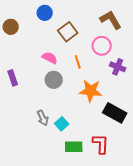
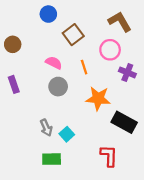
brown circle: (11, 27) -> (13, 44), moved
green rectangle: (74, 147) -> (52, 159), moved

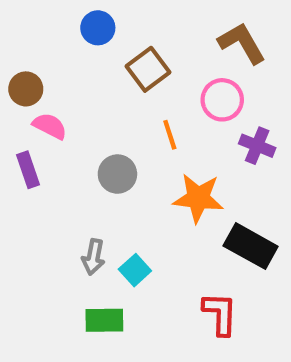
pink semicircle: (54, 63) -> (50, 126), moved
gray arrow: (46, 128) -> (93, 257), turned 35

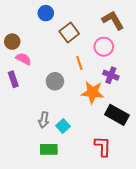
purple cross: (257, 146) -> (111, 75), moved

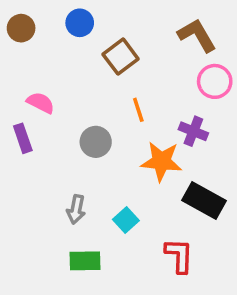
brown circle: (12, 42) -> (21, 28), moved
pink circle: (104, 47) -> (215, 81), moved
cyan square: (63, 126) -> (126, 220), moved

